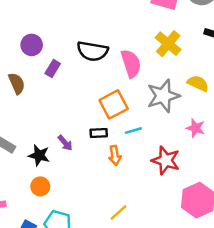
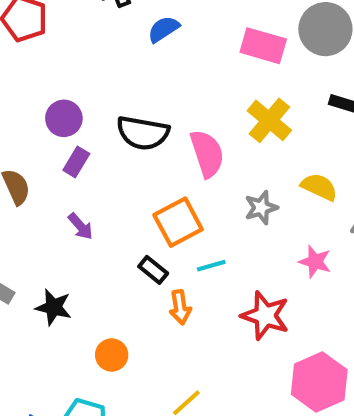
purple circle: (32, 45) -> (64, 118), moved
gray star: (163, 96) -> (261, 208), size x0.6
black rectangle: (99, 133) -> (153, 270), turned 42
purple arrow: (65, 143) -> (80, 226), moved
orange circle: (40, 186) -> (112, 355), moved

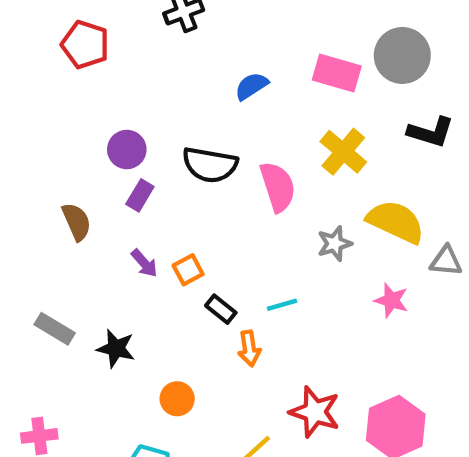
blue semicircle: (164, 29) -> (251, 86), moved
yellow semicircle: (319, 187) -> (396, 222), size x1.5
orange square: (178, 222) -> (188, 270), moved, size x0.6
red star: (265, 316) -> (315, 412), moved

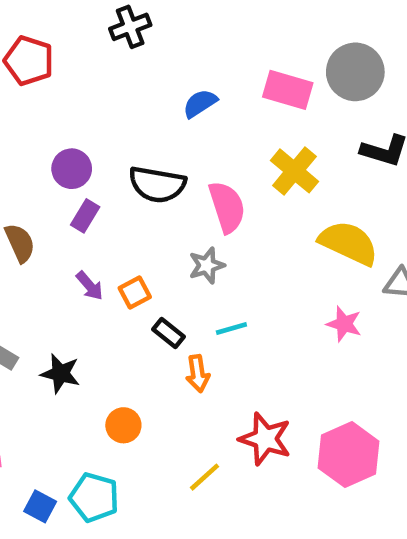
gray star: (335, 244) -> (207, 265), moved

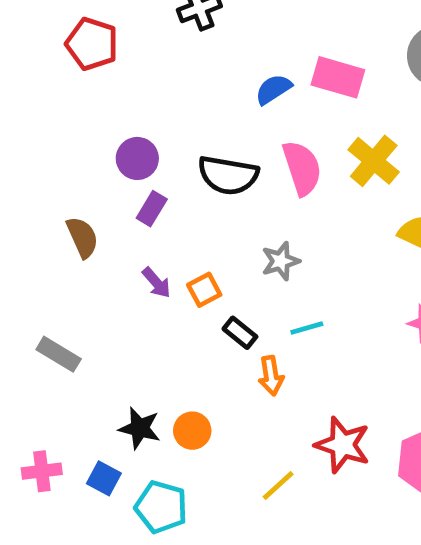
pink rectangle: (288, 90) -> (338, 77), moved
pink semicircle: (227, 207) -> (302, 168), moved
black star: (60, 374) -> (140, 428), moved
blue square: (40, 506) -> (104, 478), moved

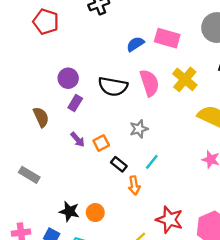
cyan line: (307, 328) -> (152, 162), turned -35

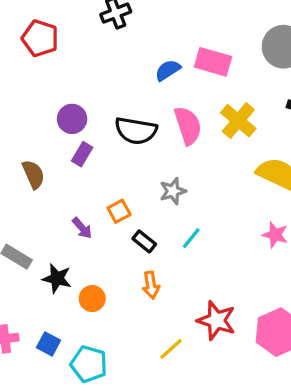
purple arrow: (78, 139) -> (82, 228), moved
orange arrow: (134, 185) -> (151, 285), moved
black star: (69, 211) -> (57, 278), moved
orange circle: (95, 213) -> (92, 299), moved

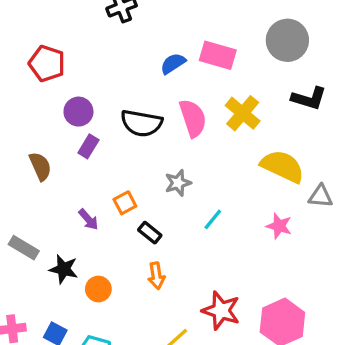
red pentagon: (40, 38) -> (47, 63), moved
cyan line: (191, 238) -> (213, 219), moved

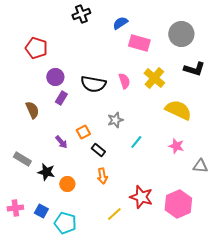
blue semicircle: (173, 63) -> (120, 23), moved
pink semicircle: (193, 118) -> (124, 81), size x0.7
gray triangle: (321, 196) -> (200, 166), moved

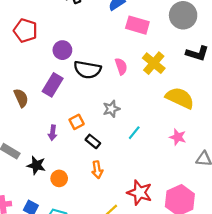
purple circle: (55, 77) -> (62, 50), moved
purple rectangle: (61, 98) -> (53, 85), size x1.5
purple arrow: (61, 142) -> (53, 133), turned 48

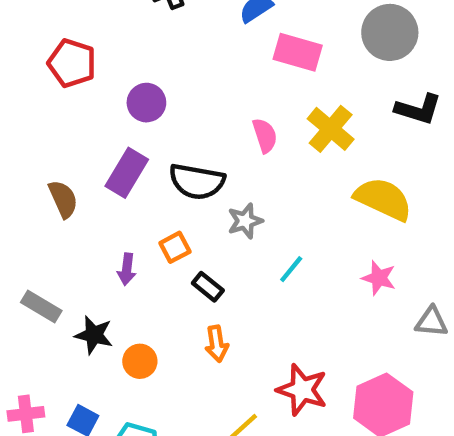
black semicircle: (87, 70) -> (197, 181), moved

